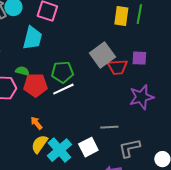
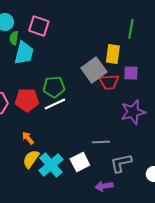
yellow rectangle: (121, 16) -> (113, 54), moved
green semicircle: (22, 71) -> (14, 38), moved, turned -96

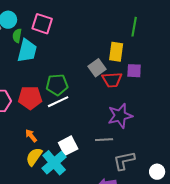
gray square: (94, 70) -> (97, 68), size x0.7
purple star: (133, 112) -> (120, 116), moved
white square: (80, 162) -> (68, 146), moved

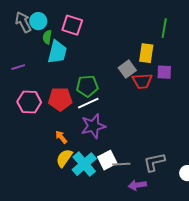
purple star: (120, 116) -> (93, 126), moved
gray line: (104, 140) -> (121, 164), moved
white square: (68, 146) -> (107, 160), moved

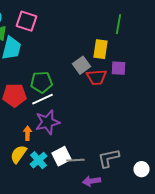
orange arrow: (61, 137) -> (28, 133), moved, turned 40
cyan cross: (84, 164) -> (38, 160), size x0.7

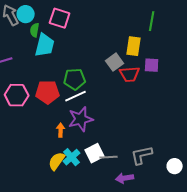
yellow semicircle: (18, 154) -> (57, 161), moved

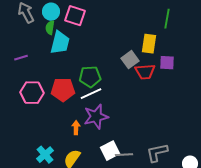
cyan circle: (26, 14) -> (51, 12), moved
cyan cross: (72, 157) -> (45, 155), moved

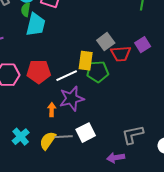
yellow rectangle: (149, 44) -> (86, 61), moved
purple square: (167, 63) -> (143, 45), turned -35
green pentagon: (90, 77) -> (98, 72), moved
gray line: (124, 155) -> (64, 137), moved

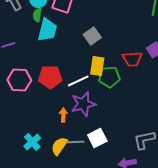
gray square: (106, 42) -> (92, 36), moved

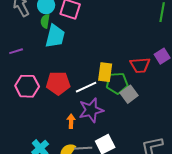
gray square: (92, 36) -> (129, 94), moved

